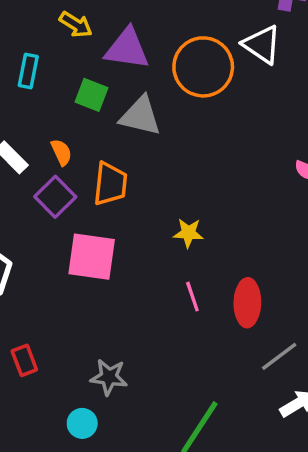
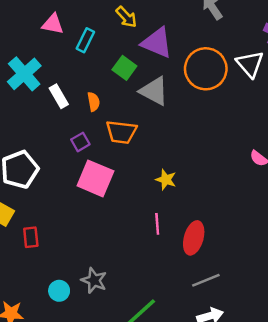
orange trapezoid: (110, 184) -> (121, 132), turned 76
purple square: (55, 197) -> (80, 142), moved, size x0.7
gray star: (109, 377) -> (94, 280), moved

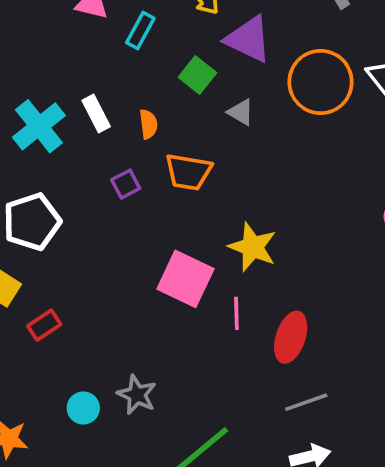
cyan cross: (24, 74) -> (39, 126), moved
gray triangle: (154, 91) -> (241, 112), size x0.6
pink square: (95, 178) -> (185, 279), moved
yellow star: (166, 180) -> (253, 247), size x1.5
red rectangle: (31, 237) -> (44, 325), turned 60

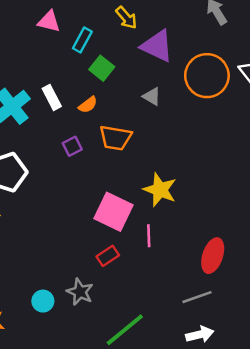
green square: (197, 75) -> (102, 68), moved
orange semicircle: (148, 124) -> (88, 105), turned 60
red rectangle: (44, 325) -> (108, 256), moved
red ellipse: (291, 337) -> (213, 256), moved

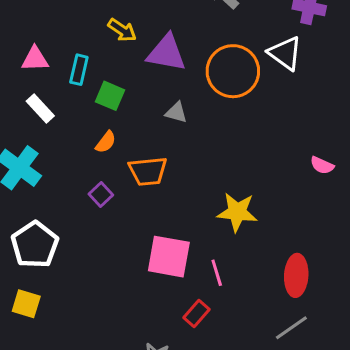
white rectangle: (52, 97) -> (40, 109), moved
yellow star: (160, 190) -> (237, 212), moved
red rectangle: (108, 256) -> (197, 314), moved

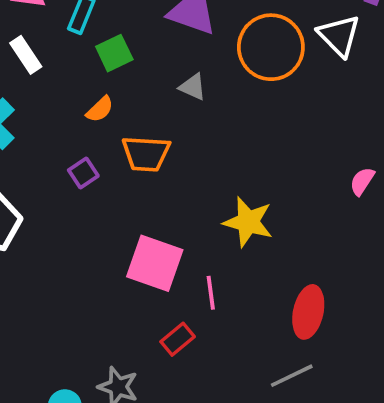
green square: (110, 96) -> (114, 53), turned 32
pink semicircle: (322, 165) -> (362, 181), turned 90

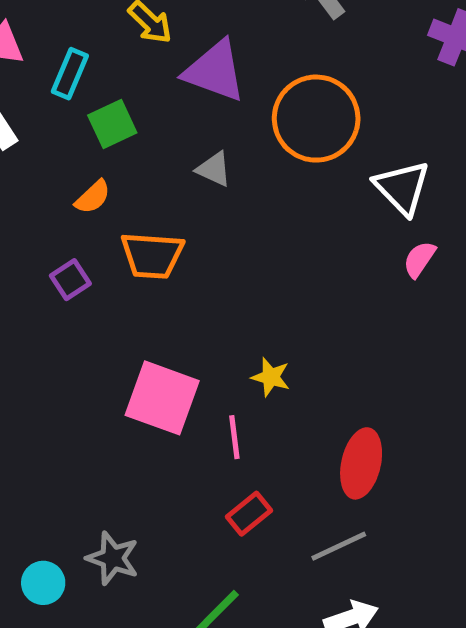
white triangle: (339, 36) -> (402, 188), moved
pink semicircle: (362, 181) -> (419, 259), moved
yellow star: (248, 222) -> (271, 377), moved, size x0.6
red rectangle: (178, 339) -> (249, 514), moved

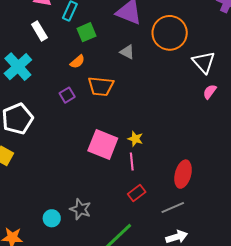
yellow star: (271, 377) -> (135, 139), moved

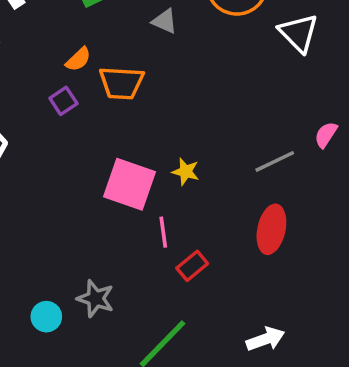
orange semicircle: (77, 62) -> (78, 59), moved
pink semicircle: (210, 92) -> (326, 135), moved
pink line: (132, 162) -> (163, 232), moved
gray line: (173, 207) -> (275, 161), moved

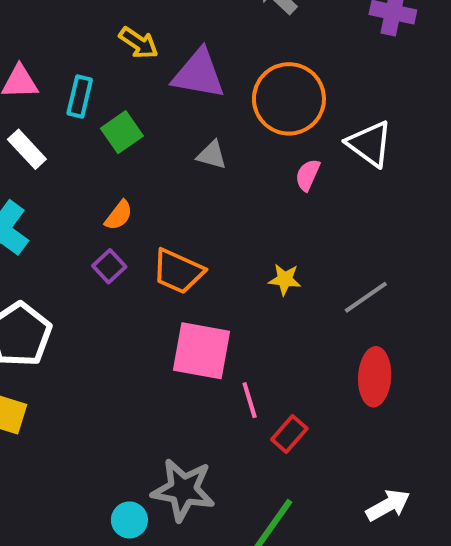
orange trapezoid: (121, 83) -> (178, 271), moved, turned 30
pink semicircle: (326, 135) -> (308, 175), moved
yellow star: (186, 172) -> (285, 279), moved
gray star: (96, 299) -> (183, 490), size x1.4

